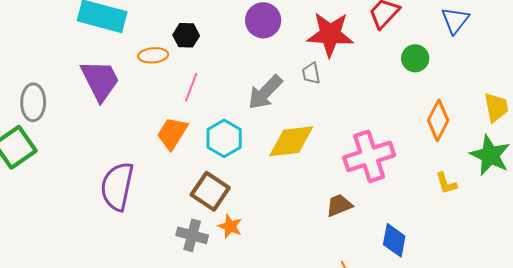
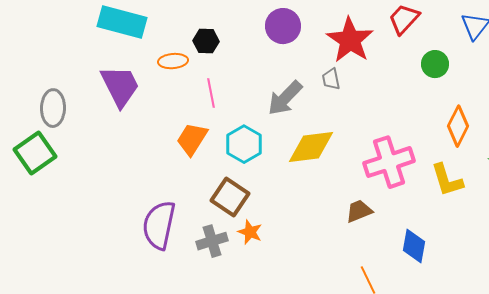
red star: (330, 34) -> (350, 40), turned 30
pink line: (191, 87) -> (211, 93), turned -32
yellow L-shape: (446, 183) -> (447, 180), moved, size x1.5
purple semicircle: (117, 186) -> (159, 225), moved
gray cross: (192, 235) -> (212, 241), turned -32

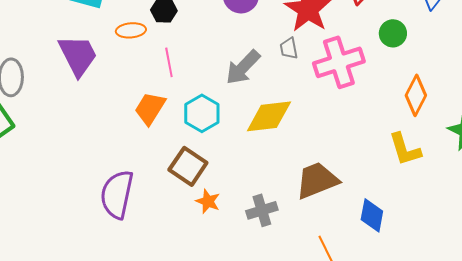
pink cross: (389, 162) -> (339, 62), moved
brown trapezoid: (359, 211) -> (317, 180), size x1.6
gray cross: (212, 241) -> (262, 210), moved

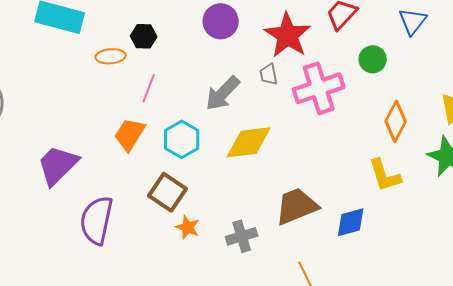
purple trapezoid: (78, 55) -> (58, 165), moved, turned -108
pink line: (169, 62) -> (149, 88), turned 32
blue diamond: (372, 215) -> (351, 222), moved, turned 64

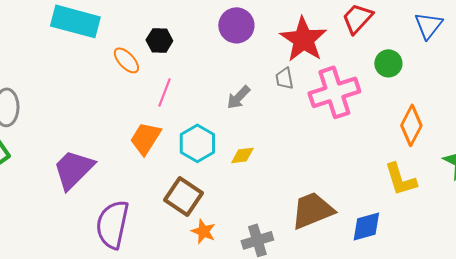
orange ellipse: (111, 56) -> (126, 60), turned 52
gray arrow: (223, 93) -> (238, 97), size x0.7
yellow diamond: (249, 142) -> (242, 155), moved, size x0.5

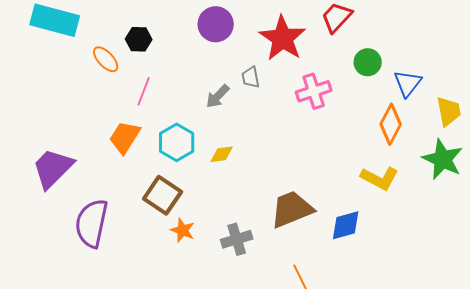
blue triangle: (428, 25) -> (408, 83), moved
gray trapezoid: (284, 78) -> (251, 77), moved
pink cross: (334, 92) -> (314, 91), size x0.7
yellow L-shape: (400, 179) -> (380, 178), turned -45

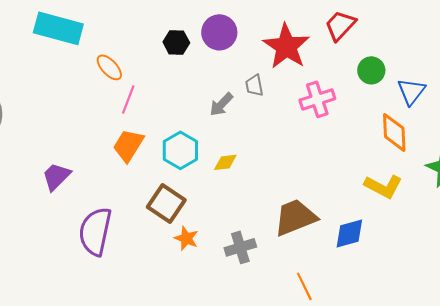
black hexagon: (139, 39) -> (176, 42), moved
pink line: (144, 91) -> (128, 99), moved
orange diamond: (391, 124) -> (394, 132), turned -30
purple trapezoid: (53, 168) -> (56, 176), size x0.7

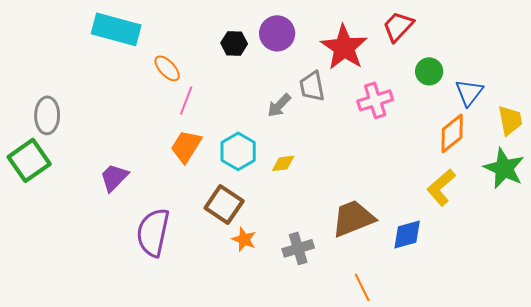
gray trapezoid: (254, 85) -> (312, 86), size x1.4
orange diamond: (394, 132) -> (452, 133), turned 54
yellow L-shape: (383, 186) -> (441, 187), turned 111

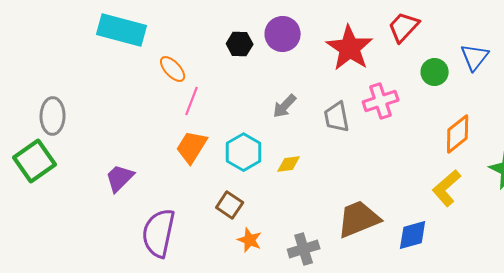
gray trapezoid: (312, 86) -> (337, 117), moved
blue triangle: (469, 92) -> (475, 57), moved
brown square: (224, 204) -> (230, 205), size x0.7

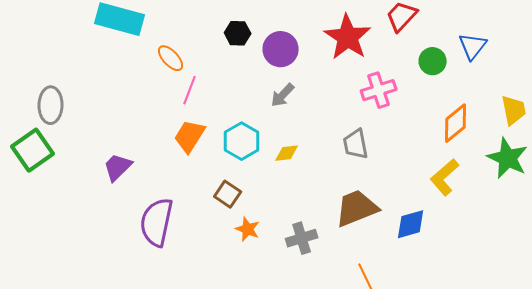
purple circle: (283, 34) -> (281, 49), moved
gray trapezoid: (337, 117) -> (356, 144), moved

